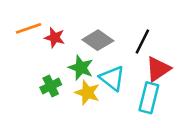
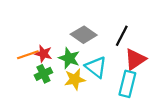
orange line: (28, 28) -> (28, 55), moved
red star: (55, 38) -> (43, 54), moved
yellow star: (87, 93) -> (75, 79), turned -30

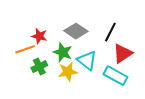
red star: (43, 54) -> (39, 36), moved
cyan rectangle: (127, 84) -> (115, 76), turned -75

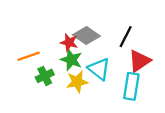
red star: (39, 36) -> (69, 42), moved
cyan rectangle: (115, 76) -> (131, 86), turned 70

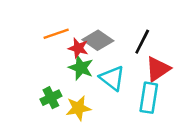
orange line: (29, 56) -> (56, 34), moved
green cross: (45, 76) -> (51, 98), moved
yellow star: (77, 82) -> (78, 108), moved

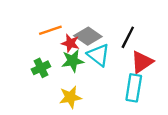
green star: (81, 68) -> (73, 61), turned -30
cyan triangle: (112, 78) -> (98, 55), moved
green cross: (51, 98) -> (41, 68), moved

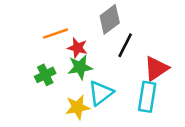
gray diamond: (88, 36) -> (110, 19), moved, turned -72
black line: (128, 37) -> (125, 45), moved
cyan triangle: (98, 55) -> (101, 93), moved, turned 45

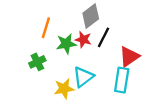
orange line: (55, 34) -> (46, 28), turned -54
red star: (77, 48) -> (83, 39), moved
green star: (80, 67) -> (66, 44), moved

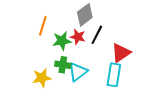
green cross: (37, 62) -> (63, 65), moved, turned 35
yellow star: (64, 89) -> (42, 78), moved

